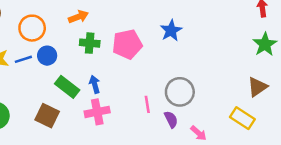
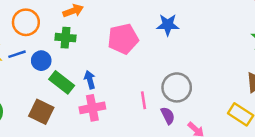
blue star: (171, 31) -> (168, 25), turned 30
green cross: (90, 43) -> (66, 38), moved
blue circle: (47, 56) -> (41, 61), moved

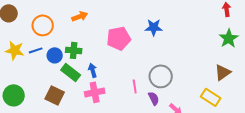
green cross: (66, 38) -> (74, 50), moved

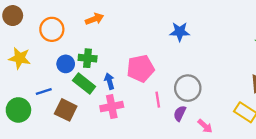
pink pentagon: (119, 38) -> (141, 69), moved
blue line: (36, 50) -> (44, 92), moved
purple semicircle: (154, 98) -> (180, 113), turned -128

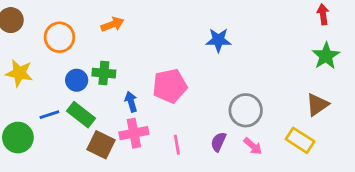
green rectangle: (84, 83) -> (81, 115), moved
gray circle: (188, 88) -> (246, 110), moved
pink line: (158, 100) -> (177, 145), moved
brown square: (66, 110) -> (101, 145), moved
pink arrow: (205, 126) -> (253, 146), moved

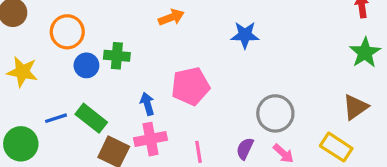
orange arrow: (112, 24) -> (171, 17), moved
green cross: (104, 73) -> (117, 56), moved
blue circle: (77, 80) -> (86, 65), moved

